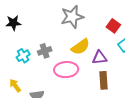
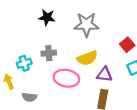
black star: (13, 23) -> (47, 17), moved
cyan cross: (23, 56) -> (24, 63), moved

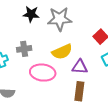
black star: (47, 17) -> (31, 14), moved

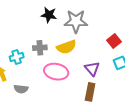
yellow semicircle: (62, 52) -> (66, 47), moved
purple triangle: (80, 67) -> (92, 69), turned 42

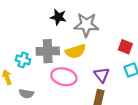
red square: (114, 41) -> (125, 47), turned -32
gray cross: (40, 48) -> (48, 51), size x1.5
cyan cross: (17, 57) -> (23, 60), turned 32

